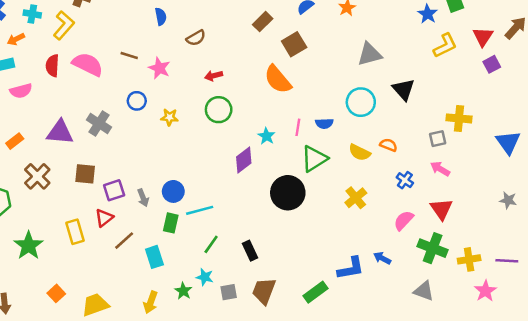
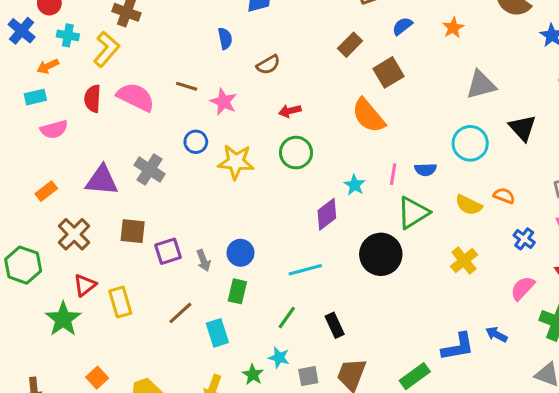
yellow star: (169, 117) -> (236, 162), size x1.6
cyan line: (200, 210) -> (305, 270), moved
red triangle: (104, 218) -> (85, 285), moved

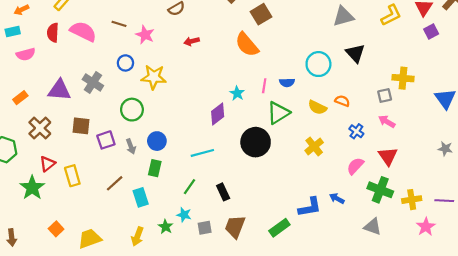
gray triangle: (481, 85) -> (343, 16), moved
green circle: (296, 153) -> (132, 110), moved

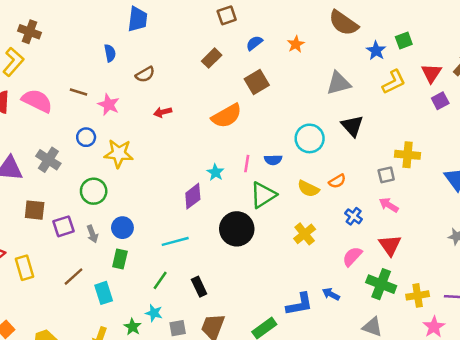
brown square: (261, 14) -> (257, 82), moved
orange semicircle: (247, 45) -> (227, 116), turned -80
orange semicircle: (342, 101) -> (337, 181), turned 128

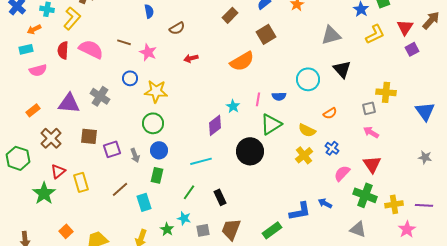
yellow semicircle: (308, 189) -> (307, 130), moved
green circle: (94, 191) -> (153, 123), moved
blue cross: (354, 216) -> (332, 148), moved

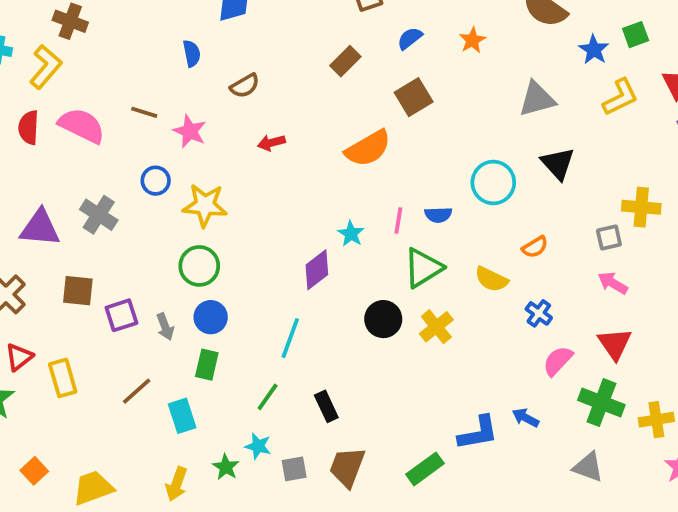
black circle: (250, 151) -> (383, 319), size x0.7
yellow cross: (304, 155) -> (436, 327), moved
cyan line: (201, 161) -> (290, 338), turned -55

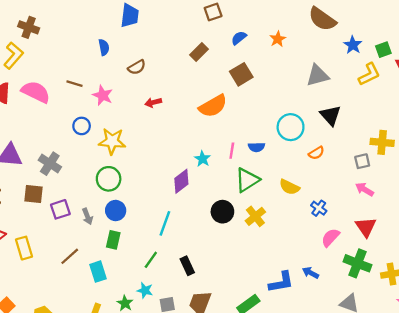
green square: (636, 35) -> (383, 50), moved
gray cross: (99, 215) -> (50, 164), moved
orange semicircle: (535, 247) -> (316, 153), moved

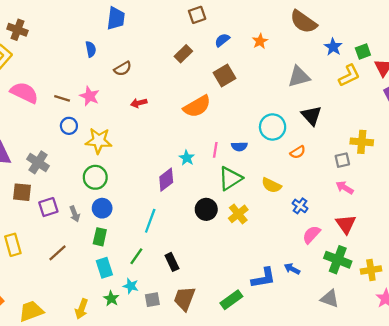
brown line: (74, 84) -> (62, 98), moved
cyan rectangle: (98, 272) -> (104, 268), moved

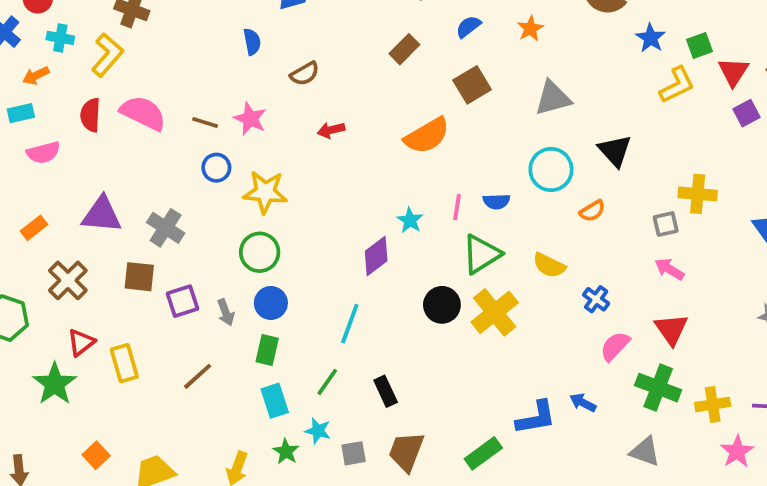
gray triangle: (299, 77) -> (553, 98), moved
yellow cross: (238, 214) -> (495, 312), size x1.4

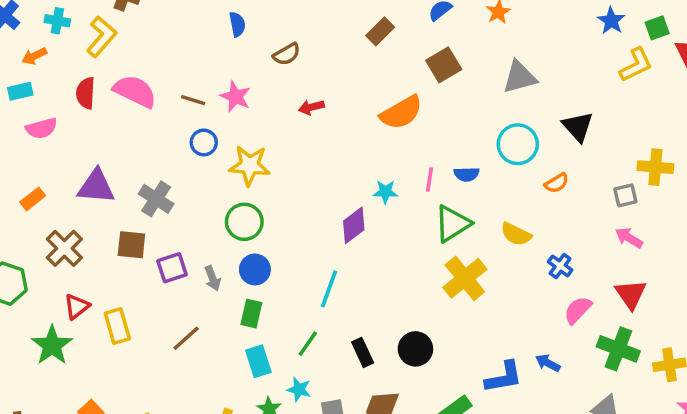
cyan star: (410, 220) -> (385, 192), turned -30
black circle: (442, 305) -> (415, 349), moved

